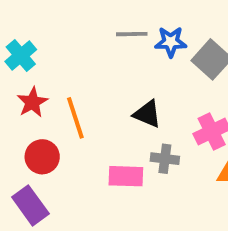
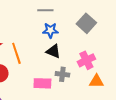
blue star: (171, 42) -> (50, 30), moved

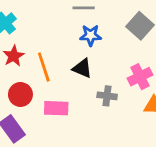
black triangle: (53, 51) -> (82, 68), moved
pink rectangle: (42, 83) -> (56, 108), moved

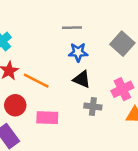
orange line: (44, 67) -> (36, 81), turned -45
black triangle: (82, 68) -> (82, 79), moved

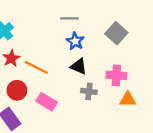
blue star: (78, 52) -> (75, 41), turned 30
pink cross: (122, 89) -> (116, 75), turned 30
pink rectangle: (47, 118) -> (47, 102), turned 30

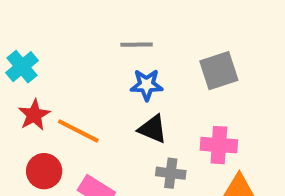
gray square: (116, 33) -> (219, 71), turned 30
blue star: (75, 41) -> (147, 85), turned -30

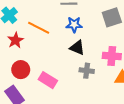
orange line: (78, 131) -> (39, 28), moved

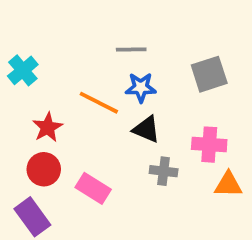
orange line: (39, 28) -> (99, 103), moved
red star: (16, 40) -> (48, 127), moved

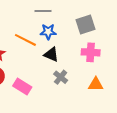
pink cross: (209, 145) -> (91, 52), moved
gray cross: (164, 171) -> (61, 77), turned 32

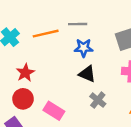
orange line: (25, 40) -> (46, 34), moved, turned -40

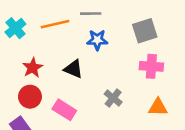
black triangle: (87, 74) -> (74, 69), moved

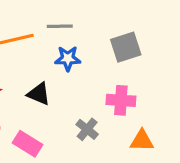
pink cross: (151, 66) -> (121, 100), moved

